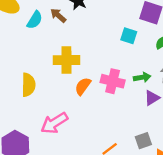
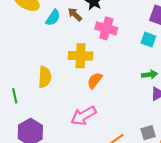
cyan square: (129, 36) -> (148, 40), moved
pink cross: (113, 81) -> (106, 28), moved
pink arrow: (54, 123) -> (83, 116), moved

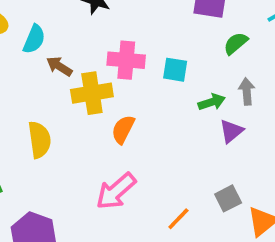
brown arrow: (75, 14) -> (59, 66), moved
pink cross: (106, 28) -> (126, 60), moved
cyan square: (148, 40) -> (175, 70), moved

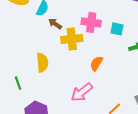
orange semicircle: (123, 129) -> (96, 64), moved

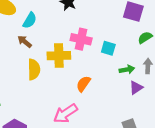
brown arrow: (55, 24) -> (25, 42), moved
yellow semicircle: (42, 62) -> (34, 69), moved

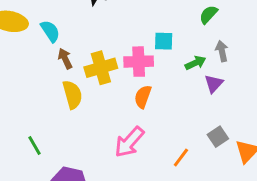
cyan semicircle: (30, 20) -> (50, 31), turned -49
pink cross: (81, 39) -> (139, 62), moved
brown arrow: (25, 42) -> (65, 59), moved, turned 40

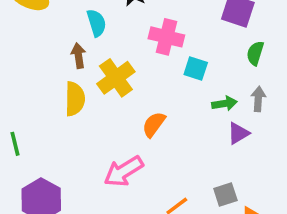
green semicircle: (208, 15) -> (255, 53), turned -42
cyan semicircle: (50, 31) -> (96, 23), moved
pink cross: (139, 62) -> (166, 37), moved
yellow cross: (101, 68) -> (116, 78), turned -36

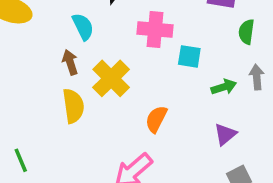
purple triangle: (238, 133) -> (225, 134), moved

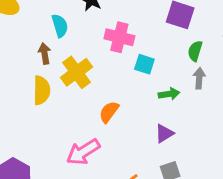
gray arrow: (257, 77) -> (199, 78), moved

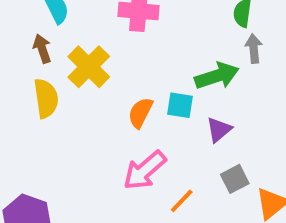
cyan square: (144, 64) -> (180, 105), moved
green arrow: (169, 94) -> (217, 76), size x1.5
pink arrow: (83, 152) -> (145, 170), moved

